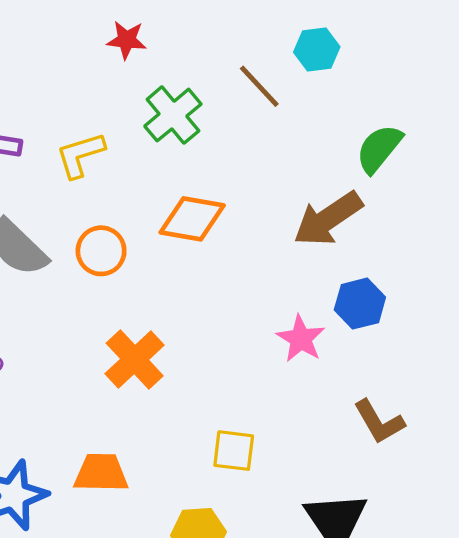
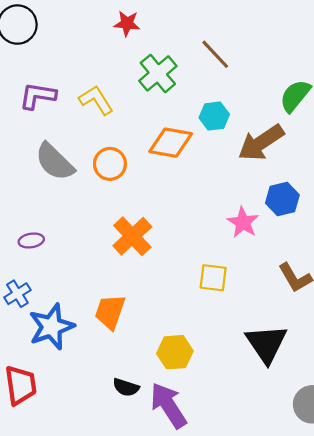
cyan hexagon: (317, 50) -> (214, 116), moved
yellow L-shape: (80, 155) -> (96, 100), turned 75
yellow square: (234, 451) -> (213, 278), moved
orange trapezoid: (101, 473) -> (110, 312), turned -72

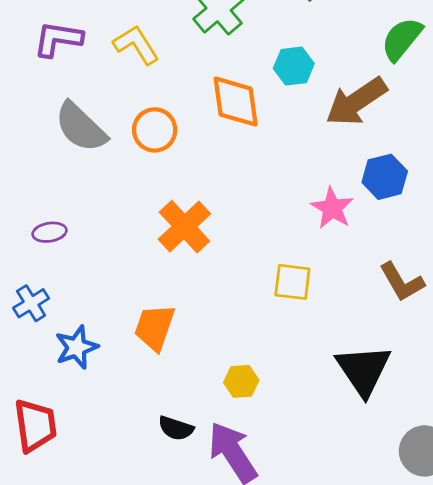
orange diamond: (171, 143) -> (236, 102), turned 72
blue star: (51, 327) -> (76, 347), size x0.7
yellow hexagon: (175, 352) -> (241, 381), size x0.7

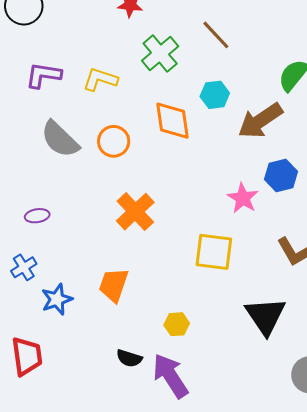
yellow L-shape: (136, 45) -> (100, 79), turned -40
yellow square: (292, 282) -> (214, 252), size x1.4

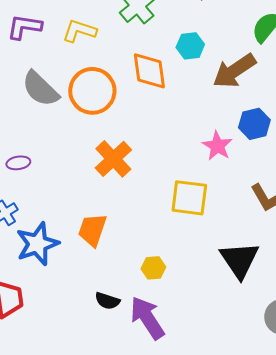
orange circle: (114, 141) -> (92, 91), size x1.5
blue star: (57, 299) -> (37, 244), size x1.4

